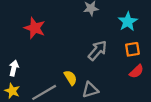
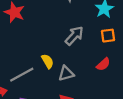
red semicircle: (136, 71) -> (103, 64), moved

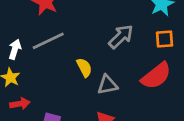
red semicircle: (103, 64) -> (156, 76), size x1.6
gray line: (22, 75) -> (48, 41), moved

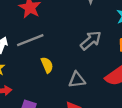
yellow semicircle: (84, 67) -> (47, 65), moved

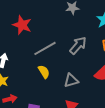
gray line: (30, 40) -> (45, 48), moved

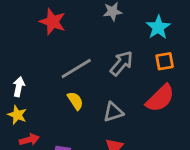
red star: (22, 25) -> (53, 22), moved

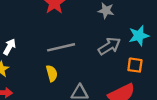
gray arrow: (122, 63) -> (109, 46), moved

